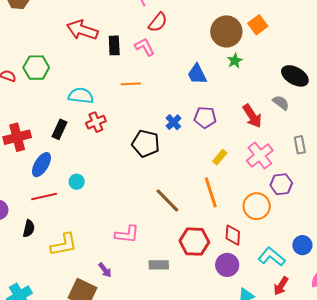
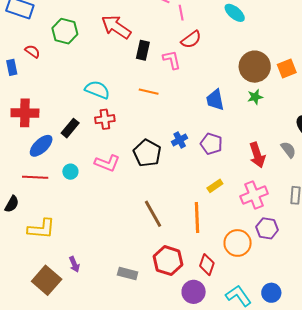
green hexagon: (36, 68) -> (65, 31), moved
black rectangle: (59, 129) -> (70, 128), moved
pink L-shape: (127, 234) -> (107, 163), moved

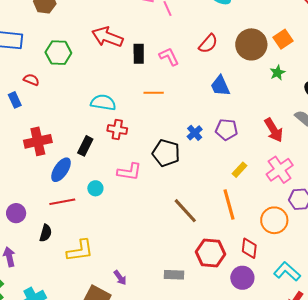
red semicircle: (191, 39) -> (208, 44), moved
green star: (255, 97) -> (277, 73), moved
red cross: (105, 119) -> (117, 130), turned 30

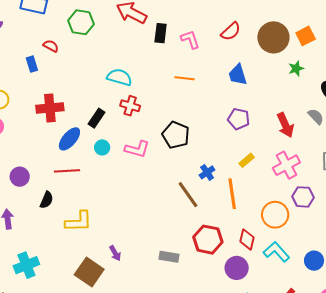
orange line: (154, 93) -> (184, 78), moved
blue cross: (195, 133) -> (207, 172), moved
cyan circle: (95, 188) -> (102, 147), moved
cyan L-shape: (287, 271) -> (276, 252), moved

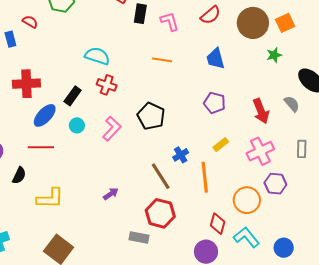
pink L-shape: (137, 149) -> (112, 129), turned -65
red hexagon: (208, 240) -> (160, 213), moved
purple arrow: (115, 253) -> (111, 194), moved, turned -98

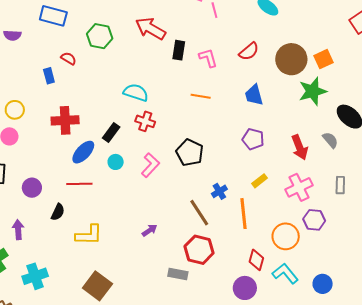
green star: (274, 55) -> (313, 91), size x1.8

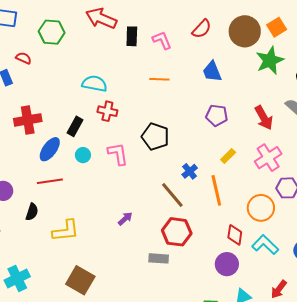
pink L-shape: (150, 165) -> (118, 154), turned -45

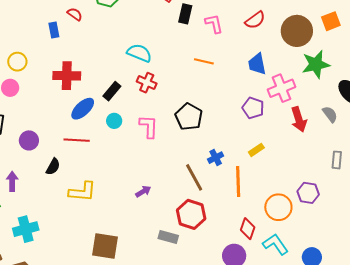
orange square: (277, 27) -> (331, 21), moved
pink cross: (268, 158) -> (282, 88), moved
brown square: (80, 280) -> (105, 246), moved, turned -32

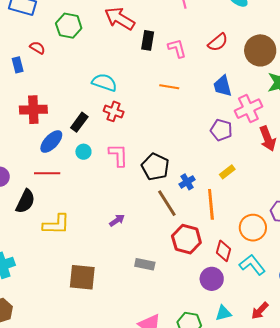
black pentagon: (189, 117) -> (155, 167), moved
black semicircle: (53, 167) -> (25, 201), size x1.4
red hexagon: (191, 214) -> (186, 239), moved

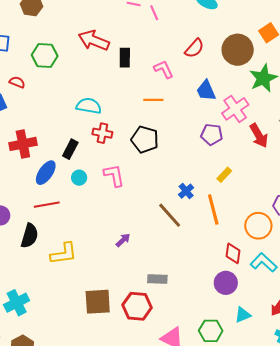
pink L-shape: (177, 48) -> (164, 69), moved
black pentagon: (155, 167) -> (145, 140), moved
red hexagon: (186, 239) -> (137, 306), moved

